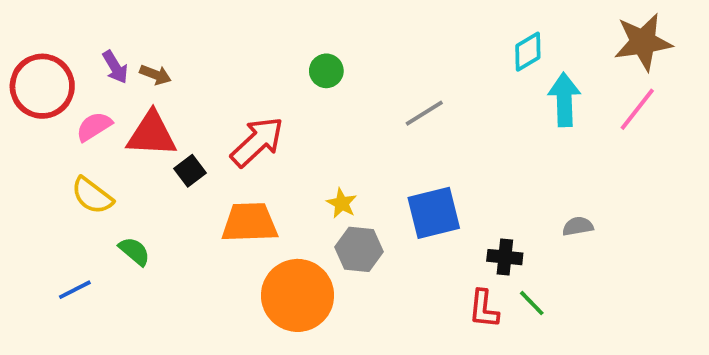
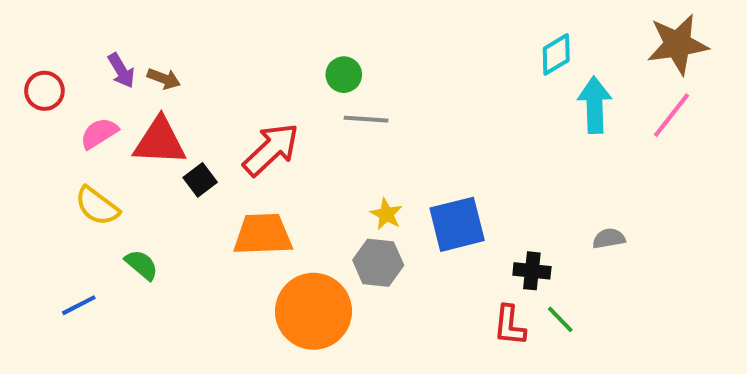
red circle: (42, 86) -> (44, 91), size x0.6
gray line: (424, 113) -> (366, 119), moved, turned 36
yellow star: (342, 203) -> (386, 214), moved

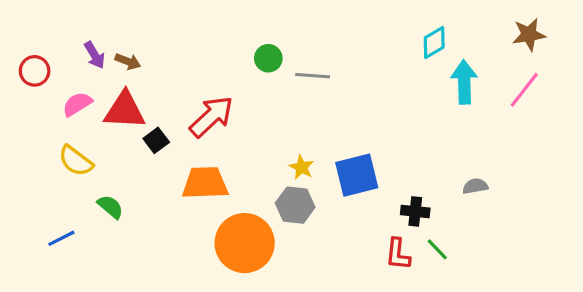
brown star: (678, 44) -> (529, 35), size x0.7
gray line: (366, 119) -> (313, 76), moved

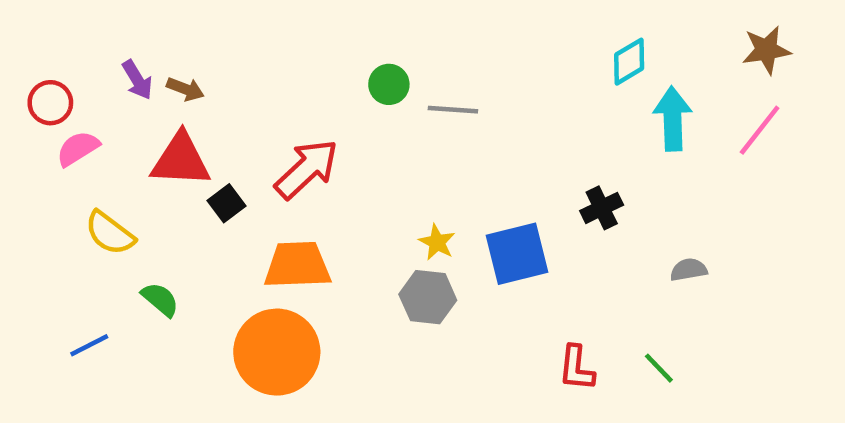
pink semicircle: (77, 104) -> (78, 148), moved
black cross: (415, 211) -> (602, 208), moved, turned -32
orange circle: (245, 243) -> (277, 352), moved
green line: (437, 249) -> (659, 368), moved

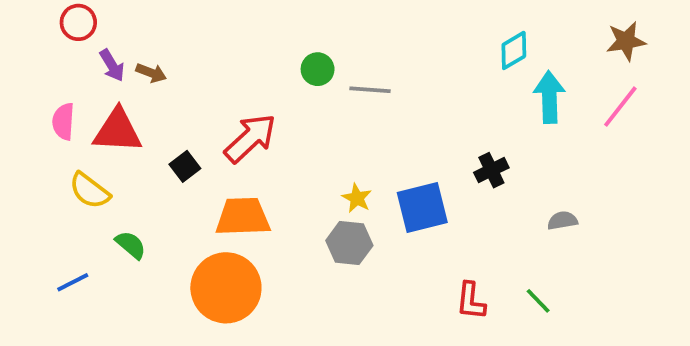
red circle: (50, 103) -> (78, 22), moved
pink semicircle: (78, 148) -> (63, 121), turned -54
red triangle: (181, 160) -> (118, 131), moved

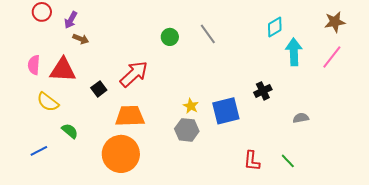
purple arrow: (112, 65) -> (71, 20), moved, turned 60
gray line: (370, 90) -> (208, 34), moved, turned 50

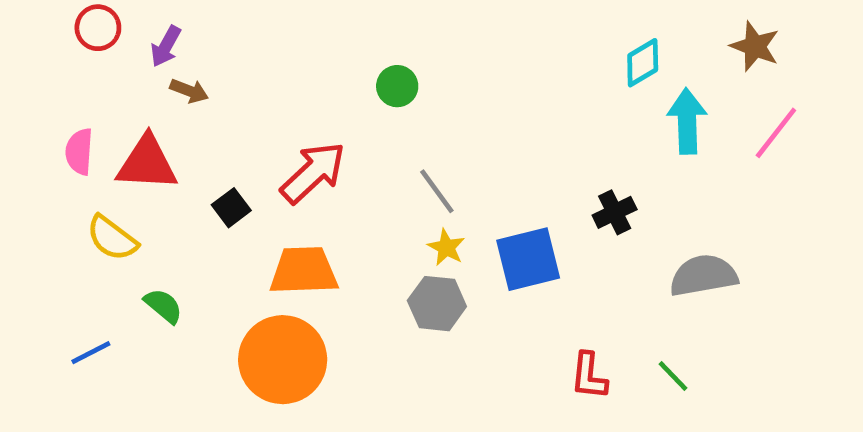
brown star: (335, 22) -> (755, 46), moved, turned 30
gray line: (208, 34) -> (437, 191), moved
gray semicircle: (301, 118) -> (703, 275), size x1.8

